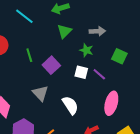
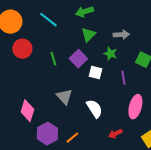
purple square: (51, 65) -> (78, 59), moved
white square: (81, 72) -> (95, 73), moved
purple line: (99, 74) -> (123, 78), turned 40

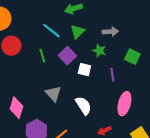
cyan line: (48, 20) -> (51, 31), moved

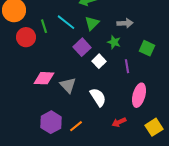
green line: (42, 56) -> (44, 26), moved
white square: (84, 70) -> (99, 61), turned 32
pink diamond: (16, 108) -> (44, 78), moved, turned 75

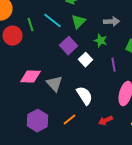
orange line: (76, 126) -> (70, 120), moved

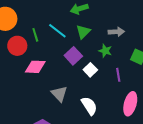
pink diamond: (30, 77) -> (35, 67), moved

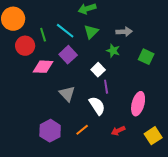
purple square: (73, 56) -> (68, 55), moved
purple line: (118, 75) -> (106, 87), moved

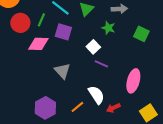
green line: (43, 35) -> (41, 20), moved, turned 40
purple square: (68, 55) -> (63, 32), turned -30
purple line: (106, 87) -> (101, 64), turned -56
white semicircle: (97, 106) -> (96, 95), moved

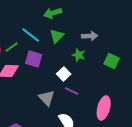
green line: (41, 20) -> (12, 47), turned 32
gray triangle: (62, 71) -> (47, 98), moved

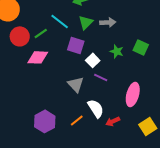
gray arrow: (90, 36) -> (108, 22), moved
green star: (79, 55) -> (117, 51), moved
purple square: (34, 59) -> (76, 45), moved

